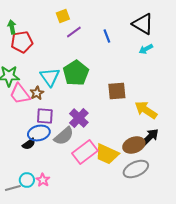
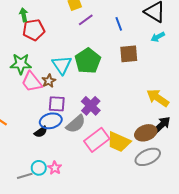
brown square: (117, 91) -> (129, 54), moved

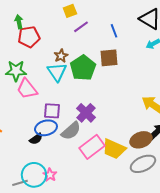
brown square: (129, 54) -> (109, 58), moved
brown star: (49, 81) -> (61, 56), moved
cyan circle: (39, 168) -> (34, 175), size x1.6

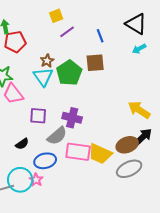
purple cross: (86, 113) -> (72, 118), turned -30
blue ellipse: (46, 128) -> (45, 161), moved
pink rectangle: (92, 147) -> (78, 152), turned 45

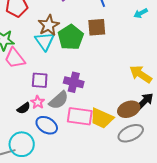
brown star: (47, 61) -> (49, 25), size x1.5
blue ellipse: (45, 161) -> (47, 125), turned 45
pink star: (36, 180) -> (38, 102), moved

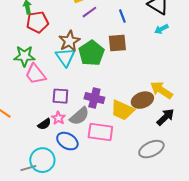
brown ellipse: (129, 109) -> (142, 100), moved
yellow trapezoid: (102, 118) -> (122, 110), moved

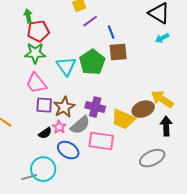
blue line: (122, 16) -> (111, 32), moved
brown star: (69, 41) -> (64, 107), moved
green star: (24, 56) -> (35, 53), moved
purple square: (60, 96) -> (44, 105), moved
black arrow: (165, 117) -> (166, 126), turned -48

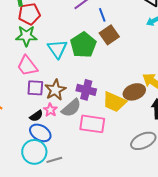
brown square: (118, 52) -> (109, 35), turned -30
blue ellipse: (68, 150) -> (40, 133), moved
gray line: (29, 177) -> (54, 160), moved

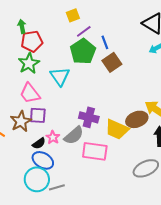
green star: (26, 36) -> (29, 63), turned -30
green pentagon: (83, 45) -> (83, 51), moved
brown star: (55, 90) -> (21, 121), moved

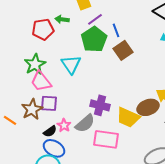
green arrow: (22, 26) -> (62, 19), moved, turned -72
green star: (29, 63) -> (35, 64), moved

